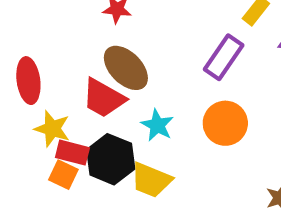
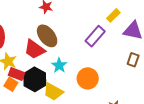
orange circle: (225, 123) -> (88, 78), moved

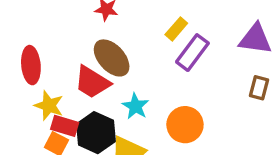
yellow rectangle: (113, 15) -> (176, 29), moved

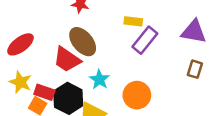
yellow rectangle: (176, 29) -> (133, 21), turned 54
red ellipse: (31, 65) -> (20, 44), turned 56
yellow star: (49, 106) -> (20, 82), moved

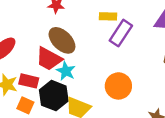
cyan star: (99, 79) -> (66, 71), moved
red rectangle: (44, 92) -> (29, 81), moved

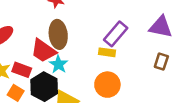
yellow rectangle: (108, 16) -> (107, 52), moved
brown ellipse: (62, 40) -> (58, 34), turned 32

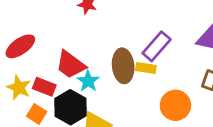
brown ellipse: (58, 34) -> (123, 66), moved
orange circle: (107, 85) -> (175, 105), moved

